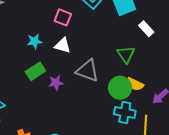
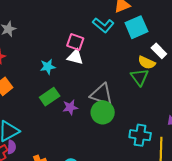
white triangle: (63, 45) -> (75, 57), moved
yellow semicircle: (135, 84) -> (147, 63), moved
green circle: (120, 88) -> (103, 112), moved

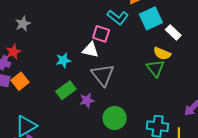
pink square: (75, 42) -> (101, 34), moved
white rectangle: (159, 51) -> (173, 32), moved
gray triangle: (101, 94) -> (103, 75), moved, turned 35
green circle: (103, 112) -> (115, 118), moved

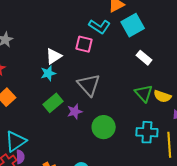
white rectangle: (173, 32) -> (144, 58), moved
white triangle: (90, 50) -> (54, 56), moved, turned -42
yellow semicircle: (162, 54) -> (162, 96), moved
green triangle: (155, 68) -> (144, 93), moved

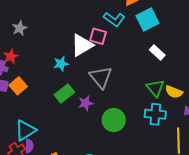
white triangle: (54, 56) -> (82, 45), moved, size x1.4
cyan cross: (147, 132) -> (155, 114), moved

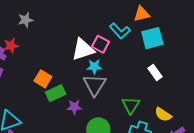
cyan star: (61, 64) -> (94, 67), moved
orange square: (18, 86) -> (43, 79), moved, turned -30
green triangle: (155, 88) -> (131, 105), moved

